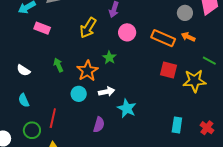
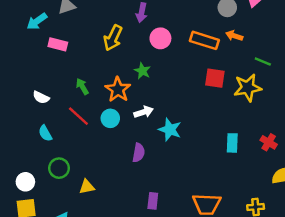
red line: (53, 118) -> (78, 116), moved, turned -54

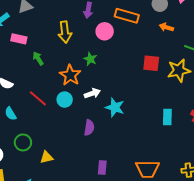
yellow arrow: (113, 38) -> (65, 32), turned -30
orange rectangle: (204, 40) -> (127, 16), moved
green arrow: (82, 86) -> (38, 58), moved

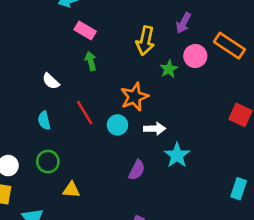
green arrow: (38, 58) -> (91, 61), moved
green star: (90, 59) -> (169, 69), moved

